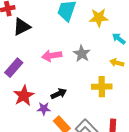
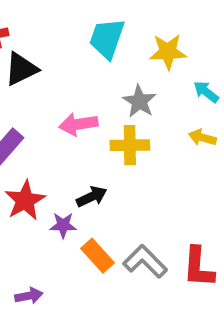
gray star: (82, 54) -> (139, 101), moved
yellow cross: (102, 87) -> (130, 145), moved

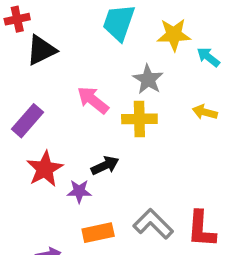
cyan arrow: (206, 92) -> (208, 57), moved
pink arrow: (78, 124) -> (93, 100), turned 48
orange rectangle: (97, 256) -> (98, 233), moved, turned -60

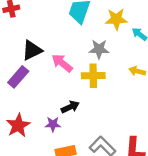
black triangle: (41, 50) -> (32, 50), moved
gray star: (148, 79) -> (99, 49), turned -30
red star: (45, 169) -> (18, 125), moved

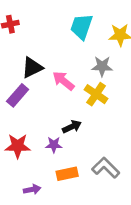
yellow cross: (93, 76) -> (96, 94), turned 35
red star: (18, 125) -> (18, 146), turned 30

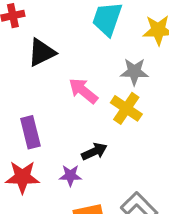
black triangle: (32, 68) -> (42, 52), moved
purple rectangle: (18, 95) -> (30, 132), moved, turned -55

